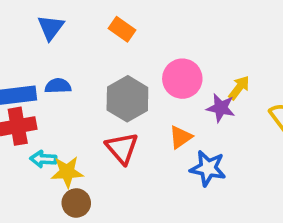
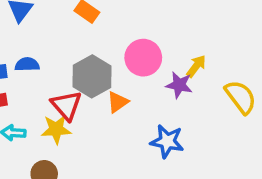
orange triangle: (180, 137) -> (118, 102), moved
red triangle: (122, 148) -> (66, 105), moved
yellow star: (67, 172) -> (56, 129), moved

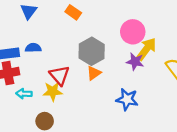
pink circle: (143, 58) -> (133, 32), moved
yellow arrow: (196, 66) -> (146, 49), size x1.5
gray hexagon: (92, 76) -> (92, 51), moved

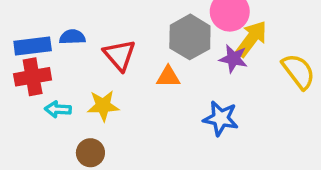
gray hexagon: (92, 51) -> (190, 37), moved
orange triangle: (94, 73) -> (168, 77), turned 35
red triangle: (59, 75) -> (119, 55), moved

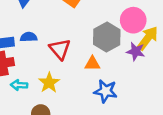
yellow star: (103, 106) -> (49, 83), turned -30
blue star: (221, 118) -> (106, 91), moved

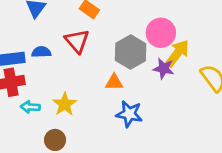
red triangle: (60, 49) -> (77, 41), moved

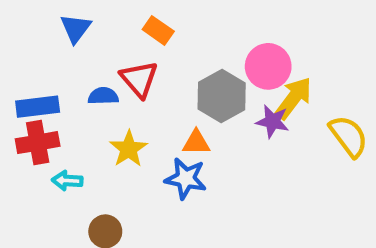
blue semicircle: (41, 52) -> (103, 96), moved
yellow star: (65, 104) -> (129, 149), moved
blue star: (129, 114) -> (186, 178), moved

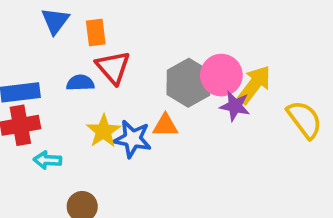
orange rectangle: (158, 30) -> (96, 33), moved, turned 48
pink circle: (268, 66) -> (221, 75), moved
blue star: (186, 178) -> (132, 139), moved

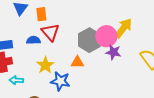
yellow arrow: (254, 85) -> (123, 28), moved
blue star: (132, 139) -> (60, 81), moved

